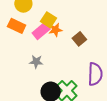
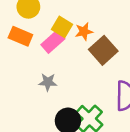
orange star: (55, 30) -> (84, 32), moved
brown square: (79, 39) -> (103, 50), size x1.5

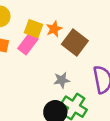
gray star: (48, 82) -> (62, 80), moved

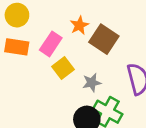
yellow square: (34, 29) -> (63, 68), moved, turned 36

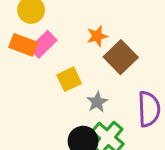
pink rectangle: (51, 44) -> (43, 44), moved
gray star: (92, 83) -> (97, 102), turned -30

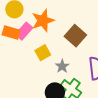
orange star: (97, 36) -> (43, 21), moved, size x1.6

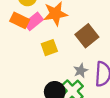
gray star: (62, 66) -> (81, 71), moved

